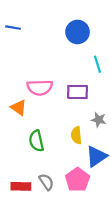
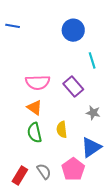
purple rectangle: (78, 92) -> (73, 87), turned 48
orange triangle: (19, 108) -> (35, 108), moved
yellow semicircle: (76, 135) -> (62, 129), moved
red rectangle: (21, 186) -> (20, 176), turned -60

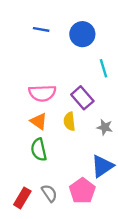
blue line: (13, 26) -> (41, 29), moved
yellow semicircle: (62, 129) -> (69, 121), moved

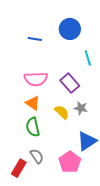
blue line: (41, 29) -> (35, 39), moved
yellow semicircle: (69, 121) -> (62, 112), moved, turned 140
gray star: (105, 127) -> (81, 108), moved
gray semicircle: (49, 193) -> (37, 156), moved

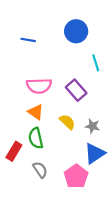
blue line: (35, 39) -> (28, 40), moved
gray star: (81, 108) -> (92, 126), moved
red rectangle: (19, 168) -> (14, 151), moved

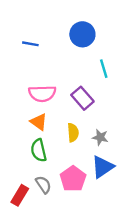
yellow semicircle: (67, 122) -> (73, 133), turned 42
red rectangle: (14, 151) -> (20, 195), moved
pink pentagon: (76, 176) -> (73, 179), moved

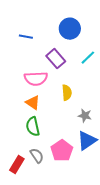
cyan line: (104, 69) -> (88, 58), turned 63
purple rectangle: (82, 98) -> (56, 59), moved
yellow semicircle: (73, 133) -> (67, 93), moved

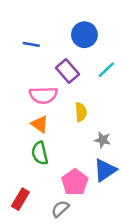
gray semicircle: (37, 156) -> (60, 209), moved, turned -98

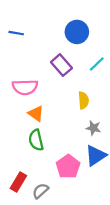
blue line: (31, 44) -> (16, 33), moved
pink semicircle: (43, 95) -> (25, 87), moved
yellow semicircle: (81, 112) -> (83, 100), moved
gray semicircle: (60, 209) -> (40, 191), moved

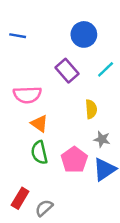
pink pentagon: (68, 167) -> (74, 160), moved

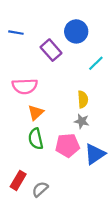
purple rectangle: (67, 71) -> (51, 50), moved
orange triangle: (39, 124) -> (36, 113), turned 42
gray star: (102, 139) -> (82, 121), moved
pink pentagon: (74, 160) -> (67, 145), turned 30

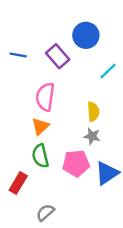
blue line: (16, 33) -> (18, 55), moved
pink semicircle: (25, 86) -> (45, 97), moved, turned 100
red rectangle: (18, 180) -> (18, 183), moved

